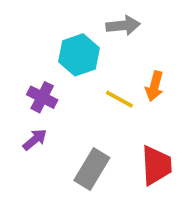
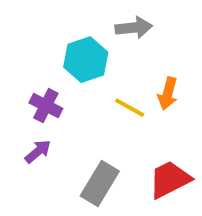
red trapezoid: (156, 165) -> (170, 179), turned -114

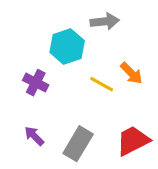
orange arrow: (168, 94) -> (131, 73), turned -60
purple arrow: (38, 151) -> (34, 136), moved, turned -95

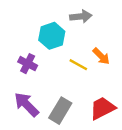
purple arrow: (34, 136) -> (26, 105), size x1.6

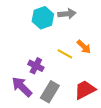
cyan hexagon: (52, 36) -> (43, 18), moved
purple cross: (28, 64) -> (36, 66), moved

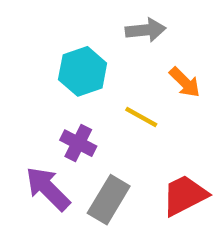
cyan hexagon: (43, 18) -> (83, 71), moved
orange arrow: (84, 47) -> (185, 82), moved

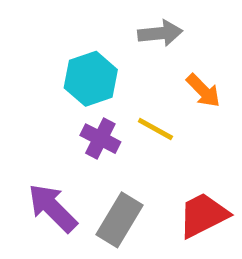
purple cross: (78, 143) -> (100, 139), moved

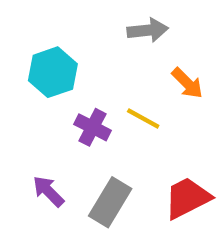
cyan hexagon: (91, 79) -> (53, 72), moved
purple arrow: (53, 208) -> (48, 191), size x0.7

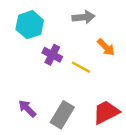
cyan hexagon: (53, 72) -> (30, 25), moved
purple cross: (92, 127) -> (52, 55), moved

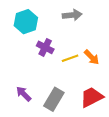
orange arrow: (106, 47) -> (92, 57), moved
yellow line: (81, 67) -> (70, 58), turned -49

